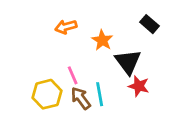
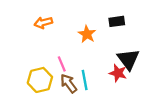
black rectangle: (150, 24) -> (117, 21), moved, turned -49
orange arrow: (66, 27) -> (43, 23), moved
black triangle: (128, 62) -> (128, 59), moved

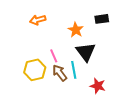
black triangle: (128, 59) -> (86, 52), moved
red star: (118, 73) -> (98, 86), moved

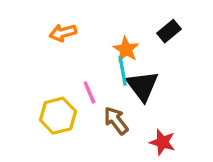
black rectangle: (102, 19) -> (169, 31), turned -32
cyan line: (74, 70) -> (123, 71), moved
brown arrow: (60, 73) -> (116, 121), moved

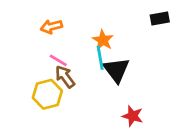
black rectangle: (169, 31) -> (160, 18), moved, turned 30
pink line: (89, 92) -> (58, 60), moved, turned -36
brown arrow: (116, 121) -> (65, 77), moved

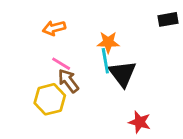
orange star: (103, 40) -> (108, 42), turned -30

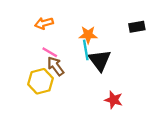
black rectangle: (168, 19) -> (137, 27), moved

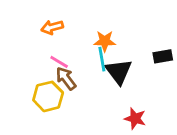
black rectangle: (137, 27) -> (163, 56), moved

